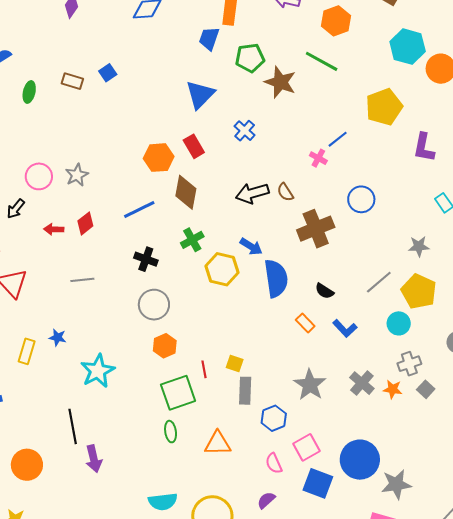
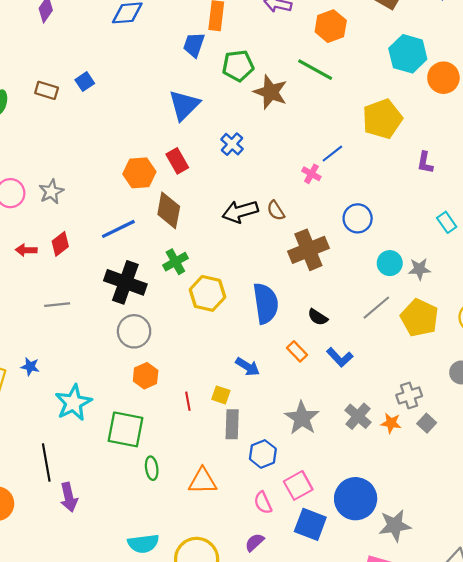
purple L-shape: (424, 147) -> (425, 163), size x0.7
blue arrow: (251, 247) -> (248, 367), moved
black cross: (146, 259) -> (125, 282), size x1.6
cyan circle: (399, 323) -> (390, 263), moved
green square: (178, 393) -> (126, 429), moved, turned 30

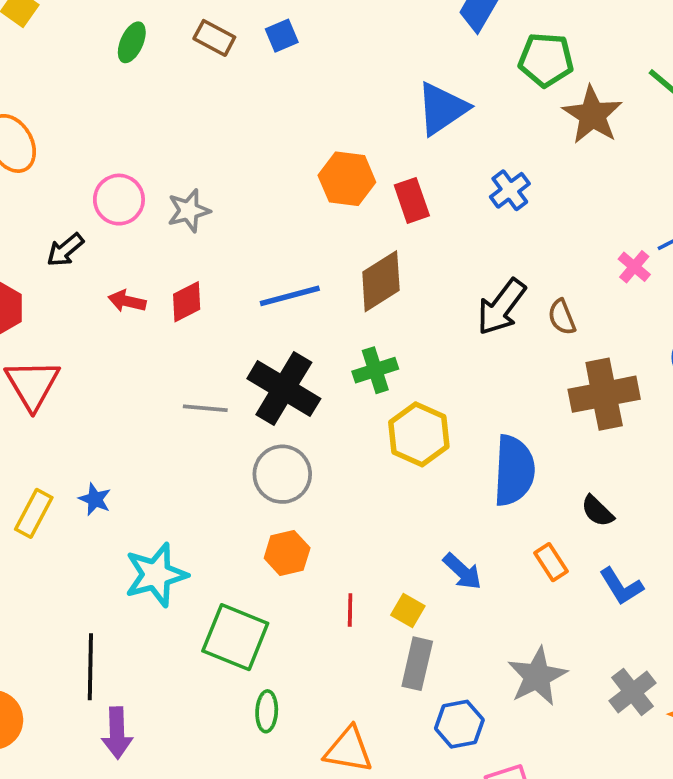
orange hexagon: (139, 173) -> (347, 179), moved
brown diamond: (169, 210) -> (381, 281), turned 36
black arrow: (240, 212) -> (501, 307), turned -48
gray line: (57, 305) -> (205, 408), moved

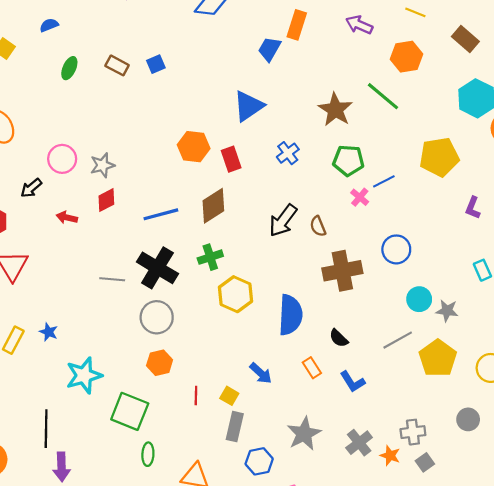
green pentagon: (546, 60) -> (348, 160), moved
red diamond: (187, 302) -> (106, 200), moved

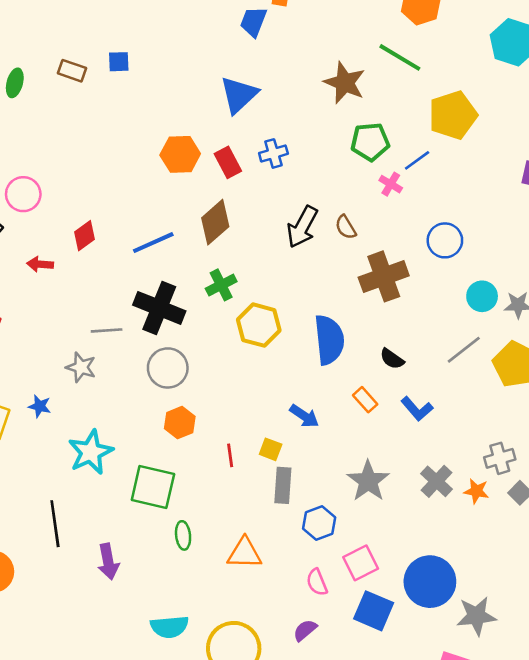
blue square: (156, 64) -> (119, 62), turned 30
blue cross: (288, 153) -> (273, 153), moved, turned 30
yellow pentagon: (439, 157) -> (453, 115), moved
gray star: (102, 165) -> (81, 367), moved, turned -30
purple arrow: (62, 467) -> (108, 562), moved

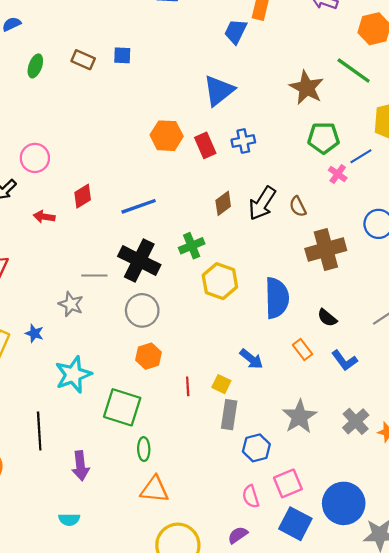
brown diamond: (215, 222) -> (223, 203), moved, size x0.7
orange triangle: (244, 553) -> (155, 489), moved
cyan semicircle: (169, 627) -> (69, 520), moved, size x0.7

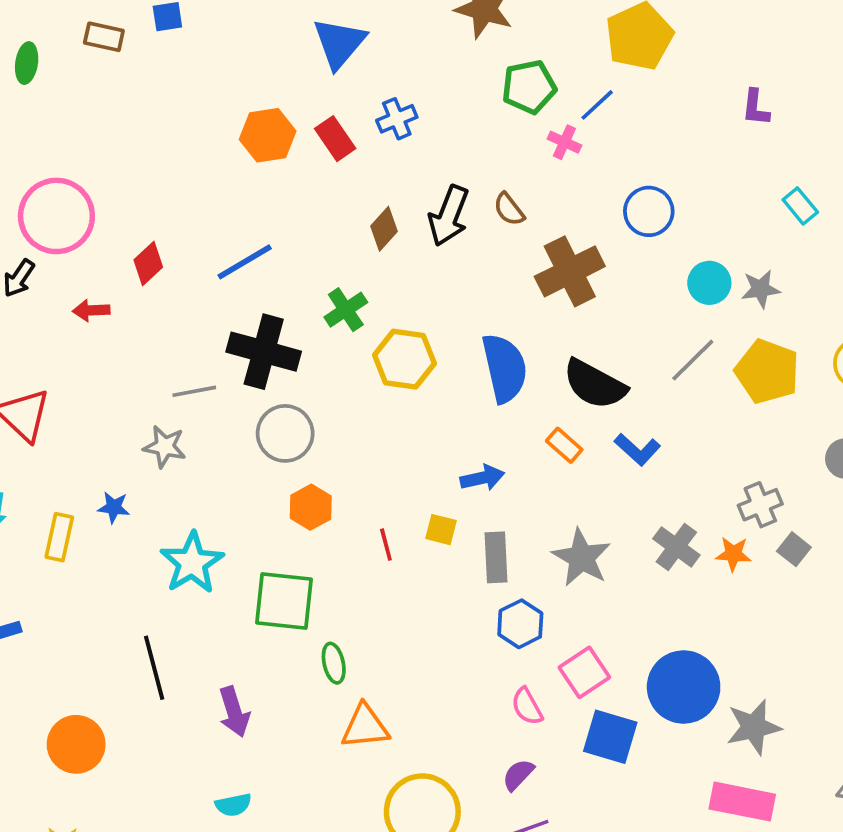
pink circle: (35, 158) -> (56, 216), size x1.5
black semicircle: (327, 318) -> (595, 384), size x1.8
blue arrow: (251, 359) -> (482, 478), turned -40
gray rectangle: (229, 415) -> (496, 557), moved

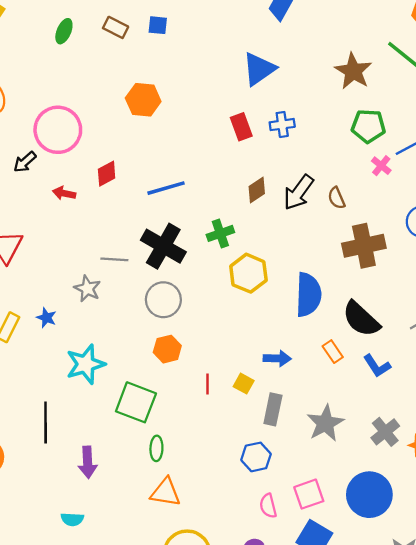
orange hexagon: (268, 135) -> (143, 100), moved
blue hexagon: (520, 624) -> (256, 457), moved
blue circle: (684, 687) -> (369, 495), moved

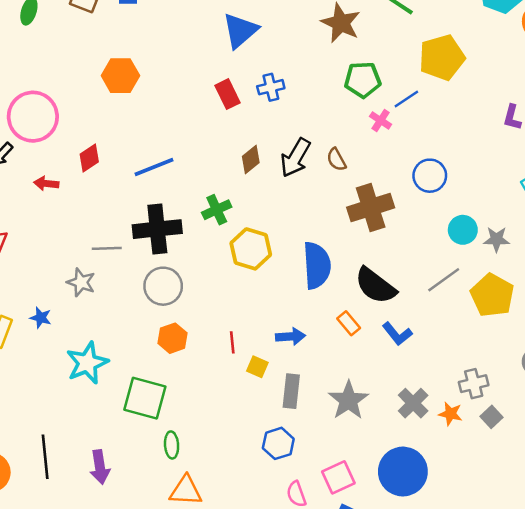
black cross: (163, 246) -> (157, 229), turned -30
red line: (207, 384) -> (232, 342), moved
black line: (46, 423) -> (45, 457), moved

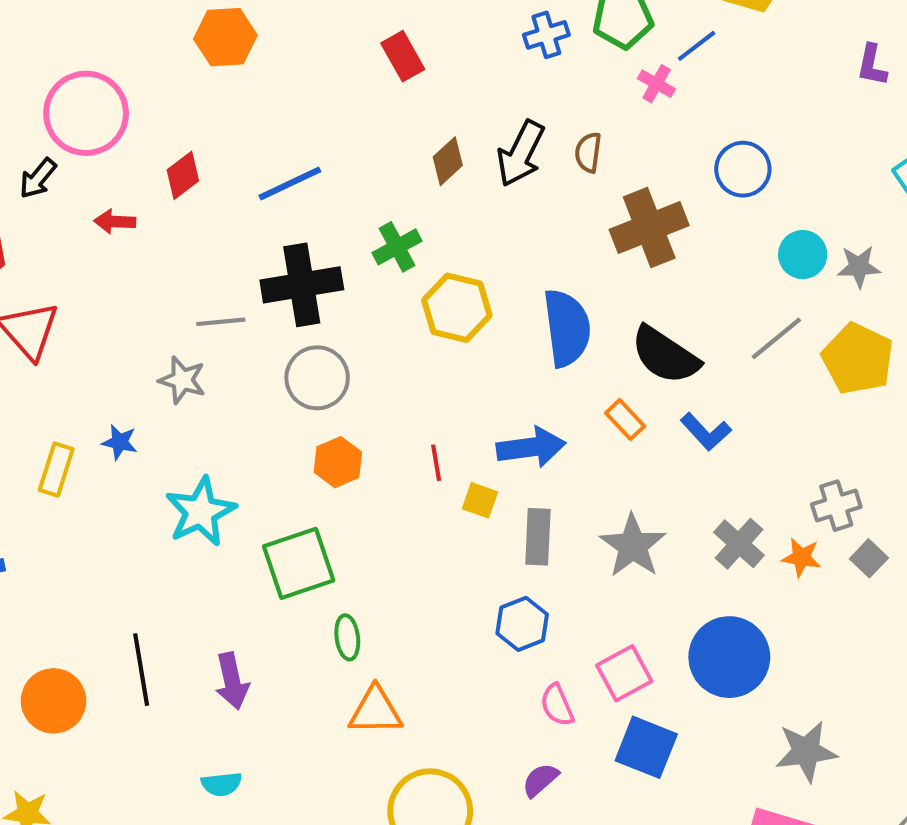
blue cross: (271, 87) -> (546, 35), moved
brown semicircle: (336, 160) -> (588, 152), turned 40
blue arrow: (290, 337) -> (531, 447), size x1.4
green square: (145, 398) -> (299, 563), turned -30

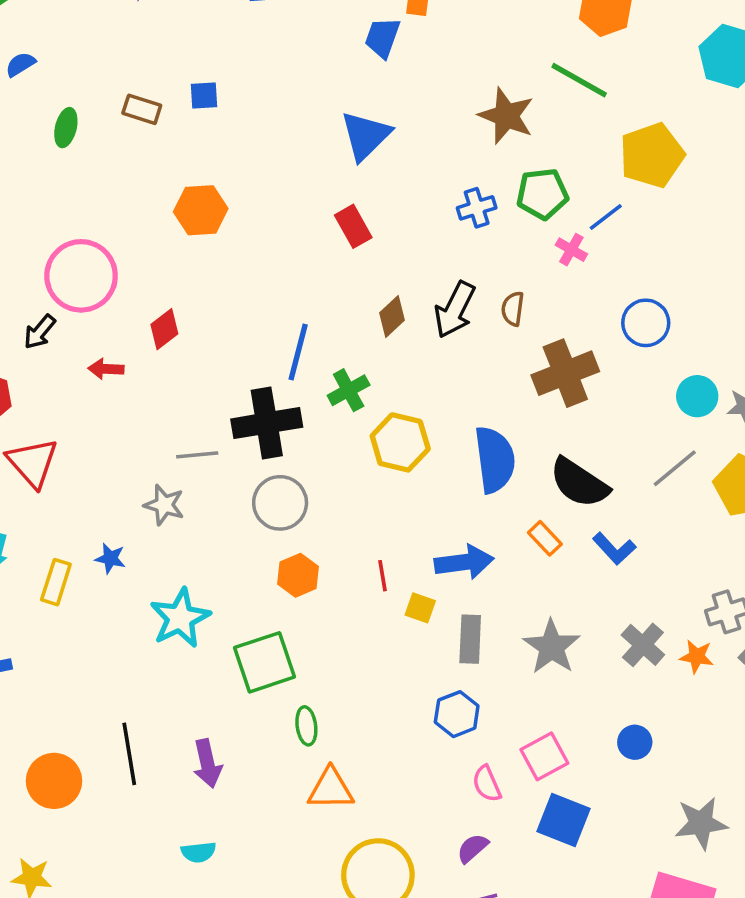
blue line: (290, 184) -> (298, 352), moved, turned -50
blue circle: (729, 657) -> (635, 742), size x0.5

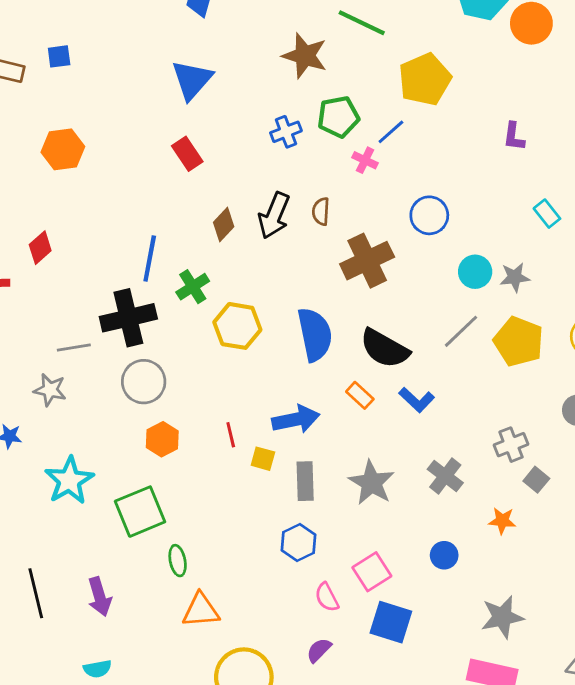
orange star: (697, 656) -> (502, 521), moved

